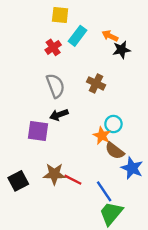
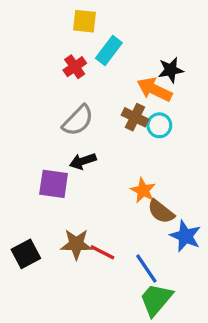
orange arrow: (110, 36) -> (154, 90), moved, size x1.5
gray semicircle: (55, 86) -> (78, 120), turned 65
cyan circle: (113, 124) -> (159, 125), moved

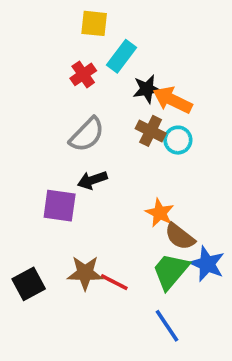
black star: (171, 70) -> (147, 89), moved
blue line: (146, 269) -> (167, 326), moved
green trapezoid: (156, 299) -> (171, 271), moved

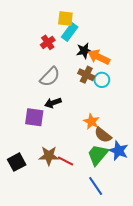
yellow square: (94, 23) -> (65, 19), moved

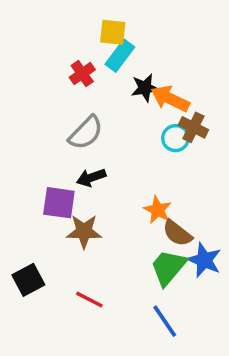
brown cross: (86, 75) -> (193, 127), moved
brown star: (49, 156) -> (84, 231), moved
red line: (65, 161) -> (89, 300), moved

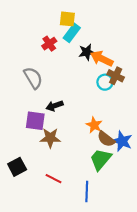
gray semicircle: (86, 133) -> (33, 78), moved, turned -75
blue star: (204, 260) -> (122, 141), moved
blue line: (165, 321) -> (87, 191), moved, turned 36

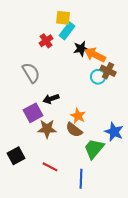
purple square: (35, 121) -> (33, 113), turned -36
orange star: (94, 125) -> (78, 116), moved
brown semicircle: (106, 139) -> (74, 130), moved

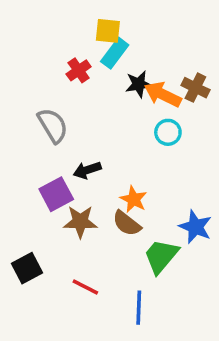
brown cross: (108, 71) -> (195, 88), moved

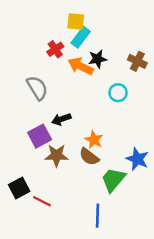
orange arrow: (163, 94) -> (81, 66), moved
red line: (85, 287) -> (42, 201), moved

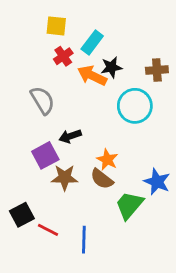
yellow square: (76, 22) -> (56, 26), moved
brown cross: (137, 61) -> (157, 70), turned -30
cyan circle: (118, 93) -> (135, 106), size x1.6
blue line: (98, 216) -> (84, 240), moved

